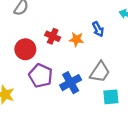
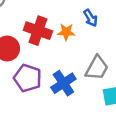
red cross: (53, 36) -> (38, 31), size x1.5

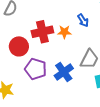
red cross: (38, 31) -> (42, 32), turned -30

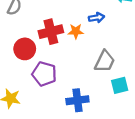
blue arrow: (83, 20) -> (96, 18), turned -64
blue cross: (64, 72) -> (77, 100), moved, turned 30

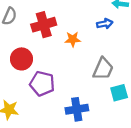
blue arrow: (96, 18) -> (105, 24), moved
red cross: (51, 32) -> (44, 25), moved

